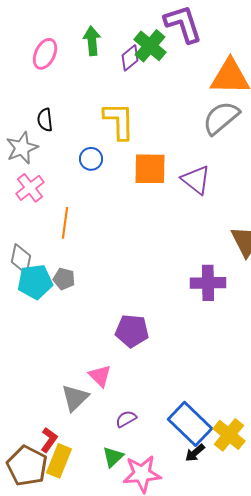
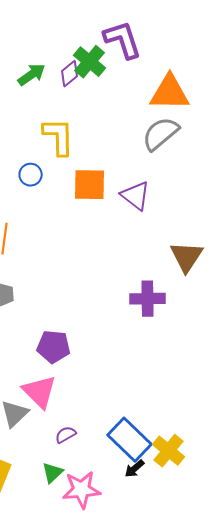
green arrow: (92, 41) -> (32, 75), moved, turned 60
purple pentagon: (132, 331) -> (54, 347), moved
pink triangle: (100, 376) -> (40, 392), size x1.5

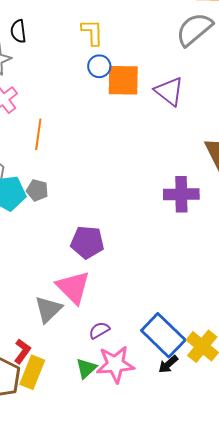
yellow L-shape: (59, 137) -> (92, 32), size x0.7
blue circle: (31, 175) -> (99, 66), moved
pink star: (82, 490) -> (115, 364), moved

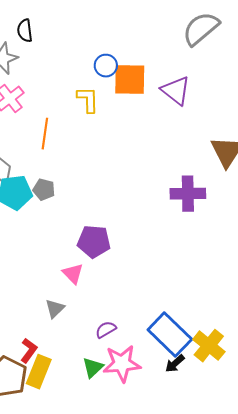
yellow L-shape: (92, 32) -> (88, 100), moved
pink triangle: (73, 287) -> (73, 274), moved, size x0.6
gray triangle: (48, 309) -> (55, 309), size x0.7

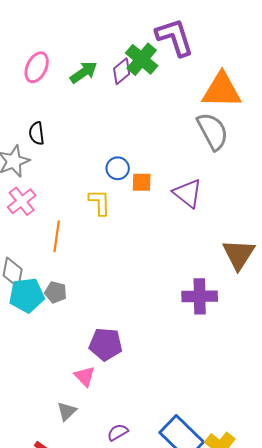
gray semicircle: (201, 29) -> (213, 131), turned 102
orange square: (130, 80) -> (142, 182), size x0.6

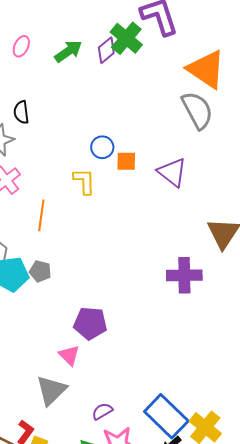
pink ellipse: (37, 67) -> (21, 46), size x0.7
orange triangle: (222, 90) -> (206, 69), turned 33
gray triangle: (67, 411) -> (51, 390), size x1.6

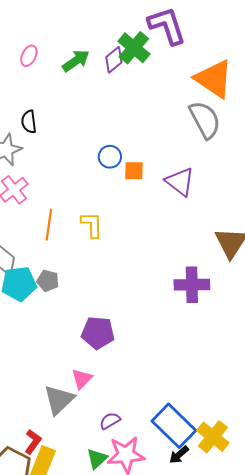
yellow L-shape: (84, 181) -> (92, 225), moved
pink triangle: (69, 355) -> (82, 379), moved, turned 30

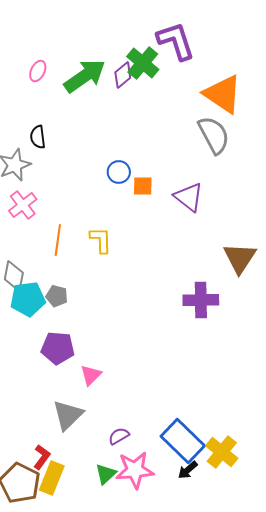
green arrow: (76, 61) -> (85, 76), size x1.5
purple pentagon: (98, 333) -> (58, 348), moved
pink triangle: (82, 379) -> (91, 375), moved

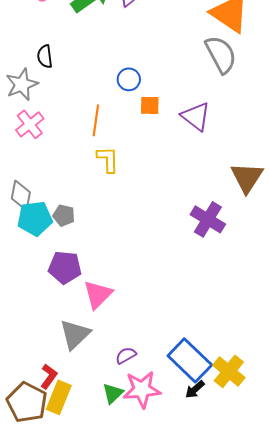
blue circle: (119, 172) -> (129, 79), moved
orange line: (58, 240) -> (96, 120), moved
purple cross: (201, 300) -> (208, 219), turned 32
pink triangle: (91, 375) -> (98, 294), size x1.4

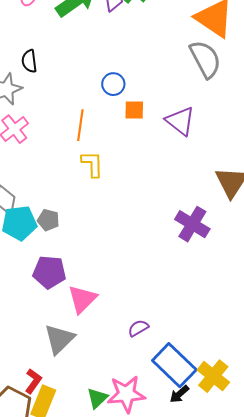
purple semicircle: (126, 355) -> (138, 328), moved

